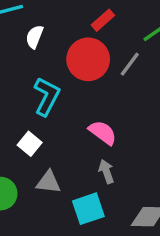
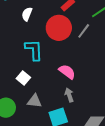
cyan L-shape: (47, 96) -> (34, 50), turned -30

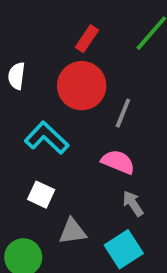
gray line: (84, 31) -> (123, 113), moved
cyan L-shape: (34, 50) -> (47, 138), turned -30

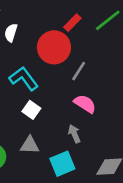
red rectangle: (87, 39) -> (72, 23), moved
pink semicircle: (118, 162) -> (85, 104), moved
white square: (41, 195) -> (31, 110), moved

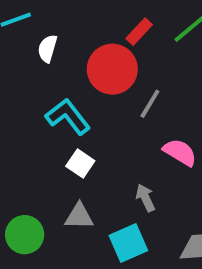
pink semicircle: (85, 104) -> (180, 152), moved

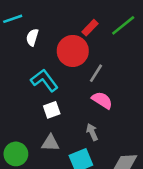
pink semicircle: (180, 152) -> (102, 100), moved
white square: (80, 163) -> (52, 110), turned 35

